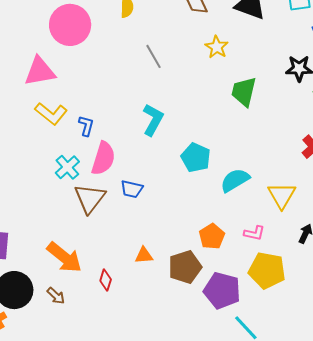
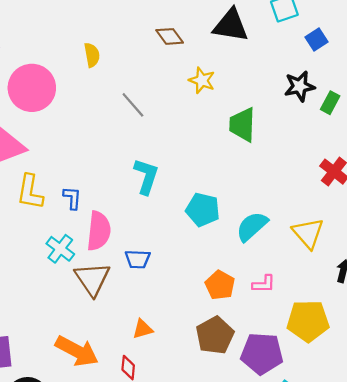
yellow L-shape: (51, 114) -> (30, 192), turned 72
pink L-shape: (254, 233) -> (264, 284), moved
orange pentagon: (212, 236) -> (220, 285), moved
orange triangle: (144, 255) -> (143, 329), moved

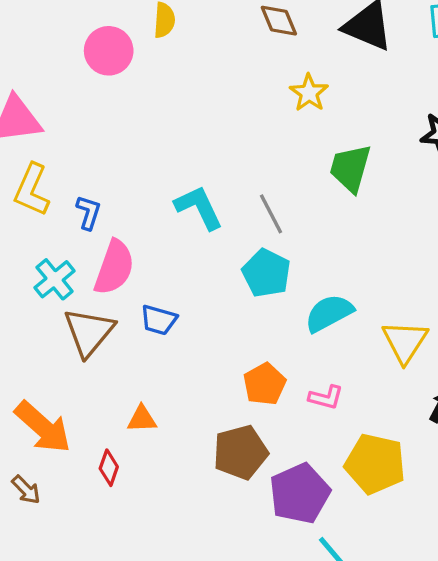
pink circle: (32, 88) -> (109, 51), moved, size x0.7
gray line: (133, 105) -> (271, 214), moved
cyan L-shape: (146, 176) -> (199, 207), turned -57
purple pentagon: (262, 354) -> (300, 493), turned 30

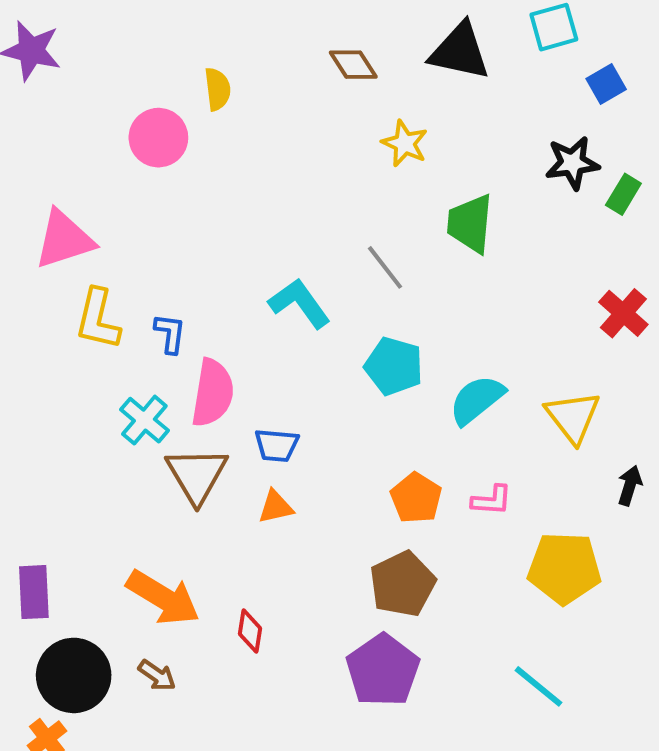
gray line: (271, 214) -> (385, 267), moved
orange triangle: (142, 419) -> (276, 507), moved
purple pentagon: (300, 493) -> (383, 670), moved

